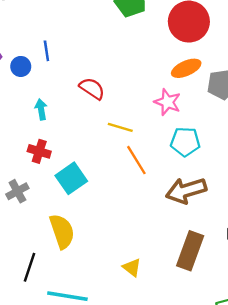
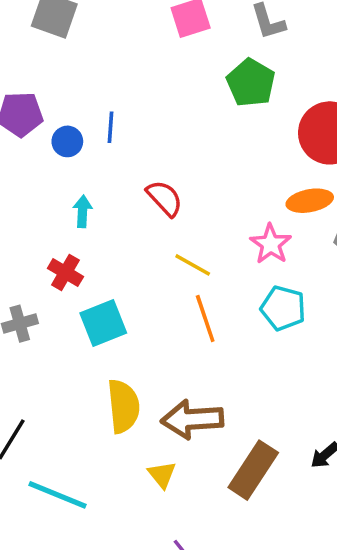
brown arrow: (186, 190) -> (192, 419), moved
yellow semicircle: (62, 231) -> (123, 406), moved

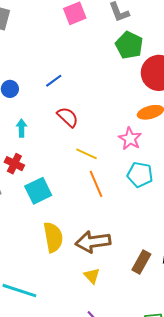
green pentagon: (251, 83) -> (129, 45), moved
blue line: (111, 127) -> (54, 81), moved, turned 54
brown rectangle: (253, 470) -> (141, 262), moved, size x0.7
yellow triangle: (162, 475) -> (92, 276), moved

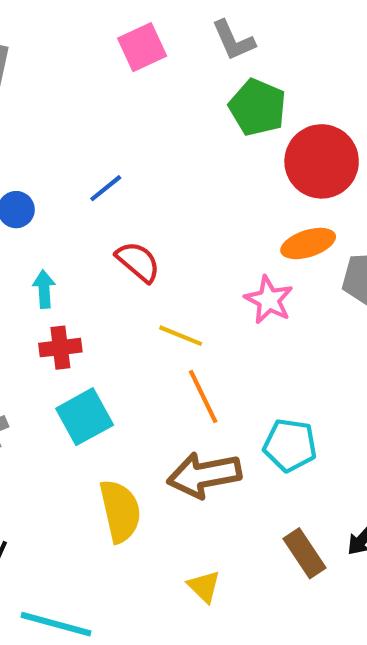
red cross: (14, 164) -> (60, 348), moved, turned -30
cyan pentagon: (140, 175) -> (290, 445), moved
brown arrow: (93, 242) -> (204, 475), moved
brown rectangle: (141, 262) -> (304, 553), turned -60

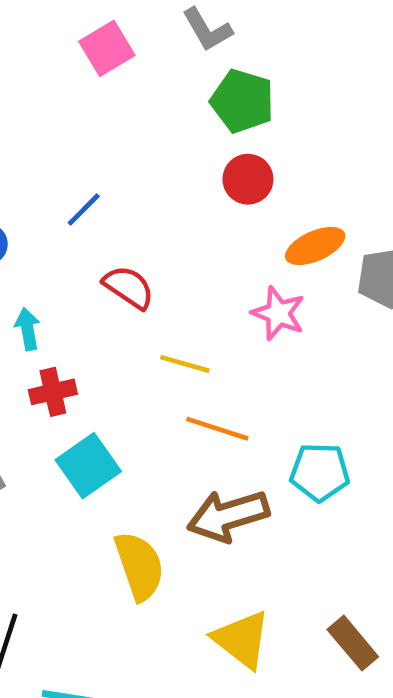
red circle: (322, 161) -> (248, 179), moved, size x0.6
orange line: (203, 396) -> (217, 429), turned -40
brown rectangle: (304, 553) -> (353, 643), moved
yellow triangle: (204, 587) -> (242, 639), size x1.6

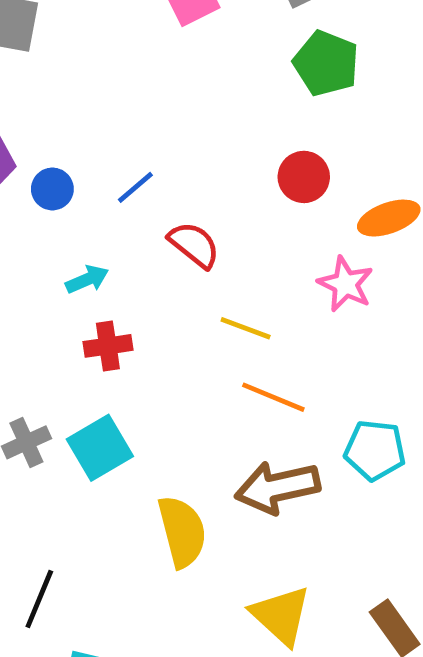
red circle: (248, 179) -> (304, 177), moved
blue line: (84, 209) -> (135, 187), moved
cyan arrow: (28, 329) -> (87, 279), turned 72
cyan square: (88, 466) -> (100, 448), moved

